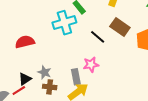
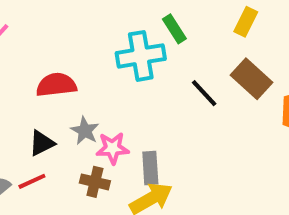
pink star: (91, 65) -> (113, 148), moved
gray star: (44, 72) -> (85, 131), moved
black triangle: (25, 79) -> (42, 143), moved

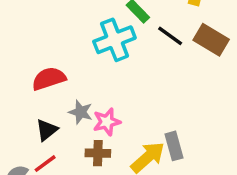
black line: (204, 93) -> (170, 36), moved
gray rectangle: (150, 168) -> (174, 146), moved

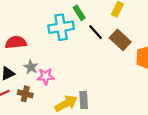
brown cross: (98, 153) -> (25, 94), moved

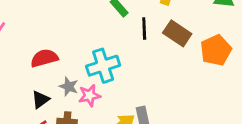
cyan cross: (61, 27) -> (103, 66), moved
black line: (96, 32) -> (144, 29), turned 49

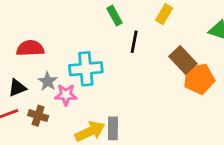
brown rectangle: (177, 33) -> (183, 60), moved

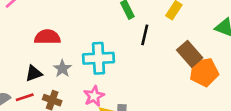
pink star: (66, 95) -> (94, 96), moved, turned -30

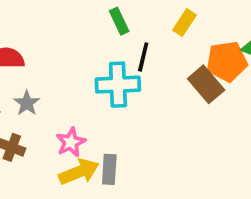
cyan cross: (99, 58) -> (118, 85), moved
orange pentagon: (204, 72) -> (227, 62), moved

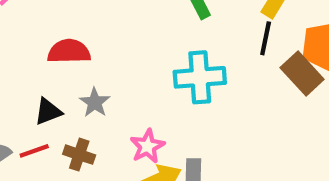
black line: (143, 57) -> (266, 38), moved

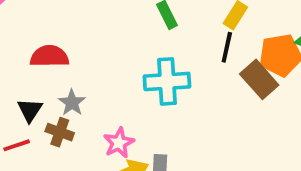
black triangle: (48, 111) -> (30, 110), turned -36
brown cross: (79, 155) -> (60, 132), moved

